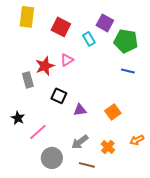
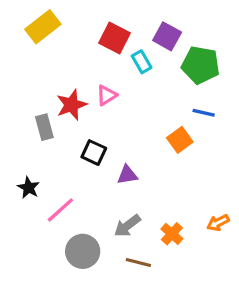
yellow rectangle: (27, 17) -> (43, 27), turned 45
red square: (61, 27) -> (115, 38), moved
orange square: (113, 112) -> (180, 140), moved

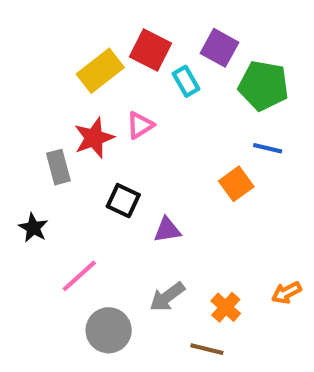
yellow rectangle: (43, 27) -> (100, 71), moved
black star: (29, 188) -> (33, 228), moved
brown line: (138, 262) -> (207, 349), moved

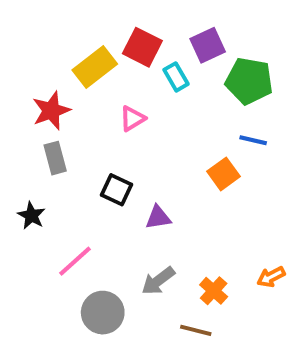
purple square: (219, 48) -> (208, 45), turned 36
red star: (94, 138) -> (51, 111), moved

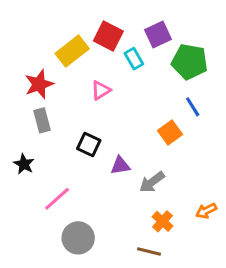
blue line: (253, 140) -> (193, 107), turned 45
gray arrow: (158, 281) -> (152, 182), moved

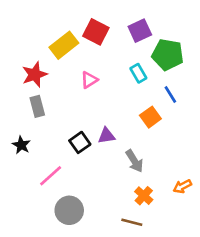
cyan rectangle: (134, 59) -> (138, 73), moved
black square: (89, 144) -> (80, 142), moved, turned 30
purple triangle: (120, 166) -> (106, 136), moved
gray arrow: (152, 182) -> (134, 161), turned -85

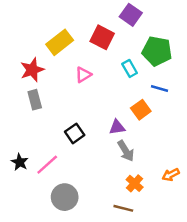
purple square: (140, 31) -> (131, 15), moved, turned -30
red square: (96, 32) -> (102, 37), moved
blue line: (170, 94) -> (160, 88), turned -42
purple triangle: (106, 136) -> (117, 127), moved
black star: (21, 145) -> (20, 162), moved

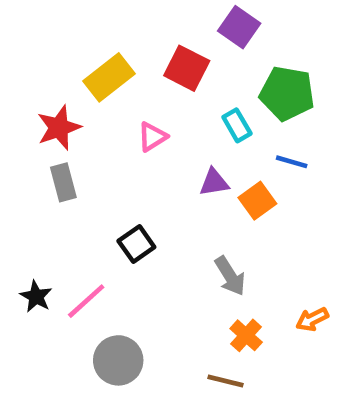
purple triangle: (117, 127) -> (214, 182), moved

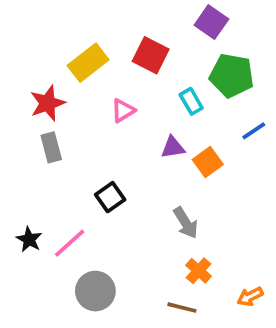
purple square: (239, 27) -> (211, 22), moved
blue line: (292, 162) -> (254, 131), moved, turned -50
orange arrow: (312, 319) -> (250, 297), moved

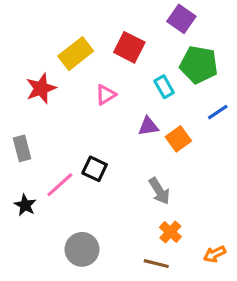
gray rectangle: (51, 147) -> (22, 148), moved
black square: (110, 197) -> (95, 169), turned -30
pink line: (70, 243) -> (60, 185), moved

